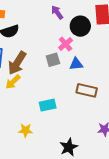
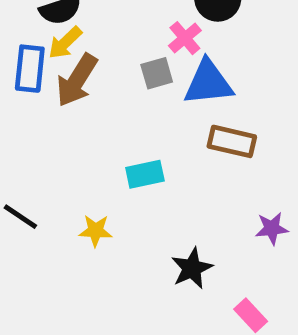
blue triangle: (76, 64) -> (208, 83), size x1.6
yellow arrow: (13, 82) -> (65, 43), moved

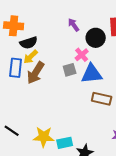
cyan rectangle: (145, 174) -> (65, 143), moved
yellow star: (96, 231) -> (44, 137), size x1.5

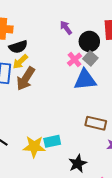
gray square: (70, 70) -> (90, 58), moved, turned -32
brown rectangle: (102, 99) -> (96, 123), moved
cyan rectangle: (65, 143) -> (52, 141), moved

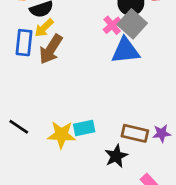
gray square: (90, 58) -> (132, 24), size x1.5
brown rectangle: (96, 123) -> (135, 133), moved

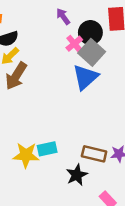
pink cross: (112, 25) -> (74, 44), moved
blue triangle: (126, 51) -> (85, 77), turned -36

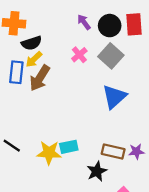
black circle: (90, 33) -> (110, 26), moved
pink cross: (74, 44) -> (79, 55), moved
blue triangle: (85, 77) -> (114, 97), moved

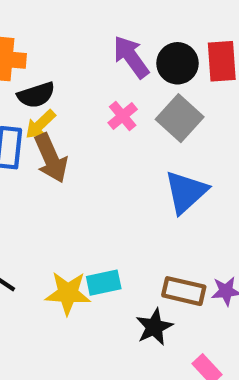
purple arrow: (84, 22) -> (131, 57), size x1.5
brown arrow: (40, 78) -> (51, 158), turned -56

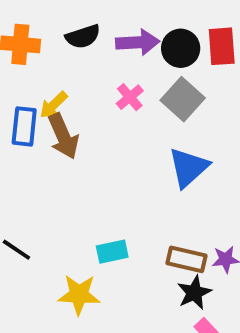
purple arrow: (131, 57) -> (138, 42), turned 123
black semicircle: (36, 95) -> (83, 37), moved
yellow star: (68, 293) -> (79, 295), moved
black star: (154, 327) -> (194, 293), moved

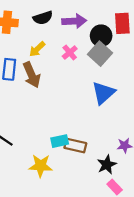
black circle: (181, 48) -> (101, 36), moved
yellow arrow: (54, 105) -> (37, 49), moved
brown rectangle: (186, 259) -> (75, 146), moved

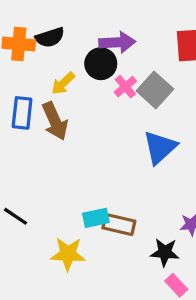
black semicircle: (43, 18) -> (50, 37), moved
black circle: (101, 36) -> (101, 64), moved
pink cross: (70, 53) -> (125, 87), moved
black star: (107, 165) -> (165, 252), turned 30

